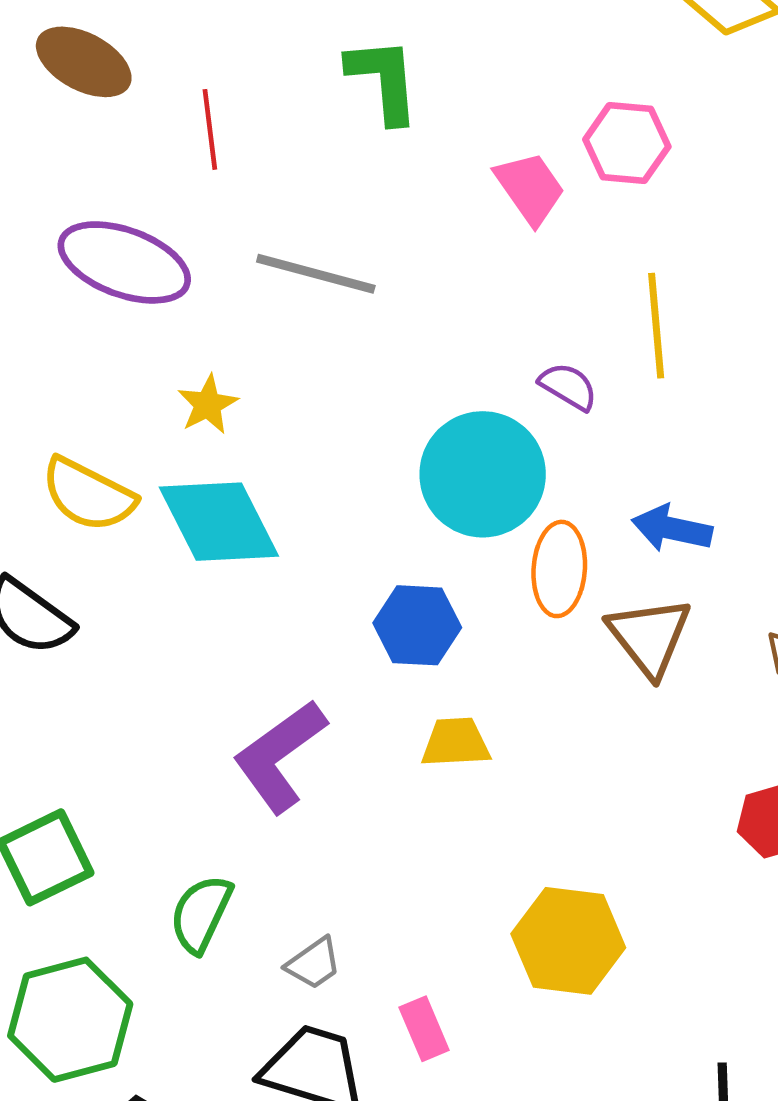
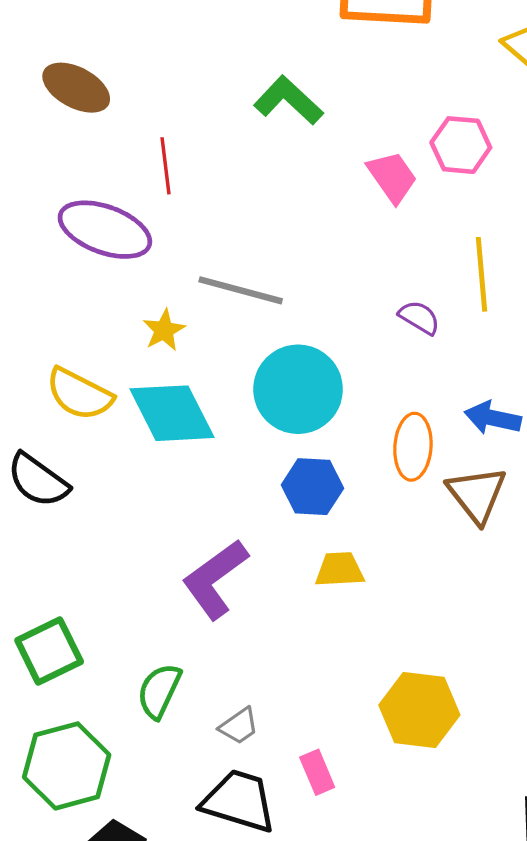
green L-shape: (383, 80) -> (288, 100), turned -42
red line: (210, 129) -> (166, 166), moved
gray line: (316, 274) -> (241, 290), moved
cyan circle: (483, 474) -> (298, 389), moved

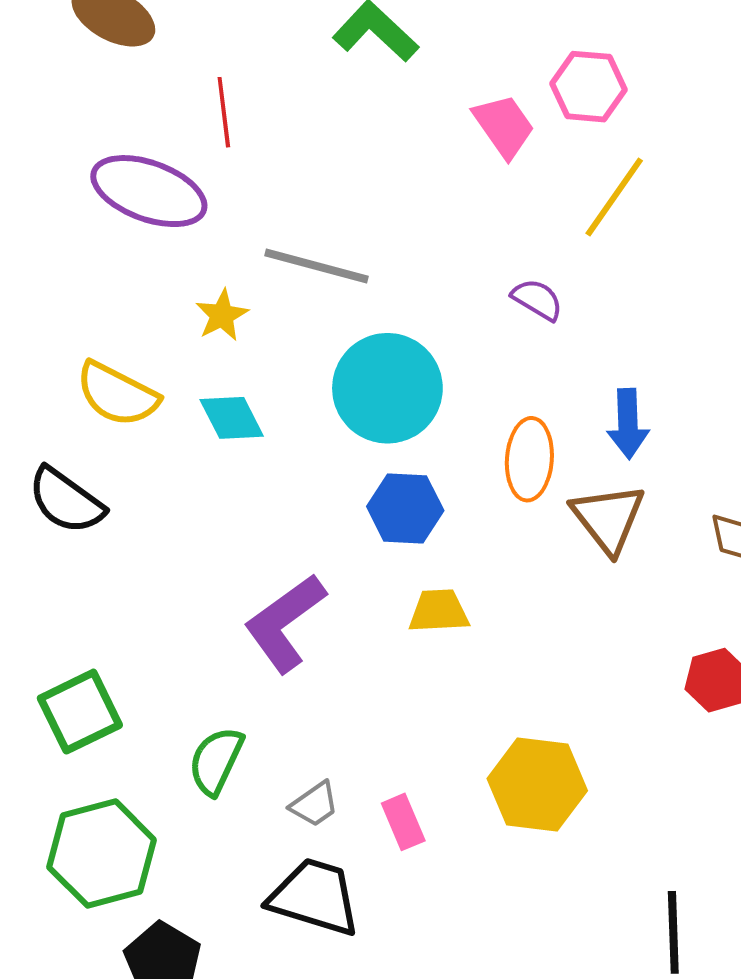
yellow line: (482, 274) -> (614, 197), moved, turned 40
cyan diamond: (172, 413) -> (232, 418), size x0.6
blue arrow: (493, 418) -> (628, 424), turned -104
pink rectangle: (317, 772) -> (403, 822), moved

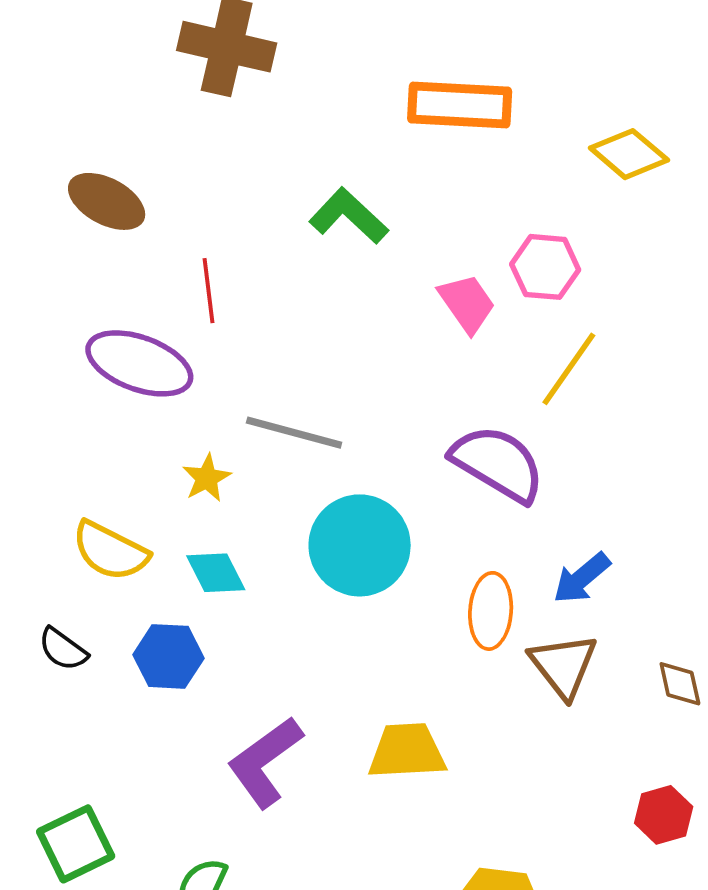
purple semicircle: (537, 300) -> (498, 464), size x2.0
blue arrow: (628, 424) -> (582, 578), turned 52
black semicircle: (66, 501) -> (63, 649), size x0.7
blue hexagon: (405, 509) -> (168, 656), moved
yellow trapezoid: (439, 611) -> (407, 751), size x1.4

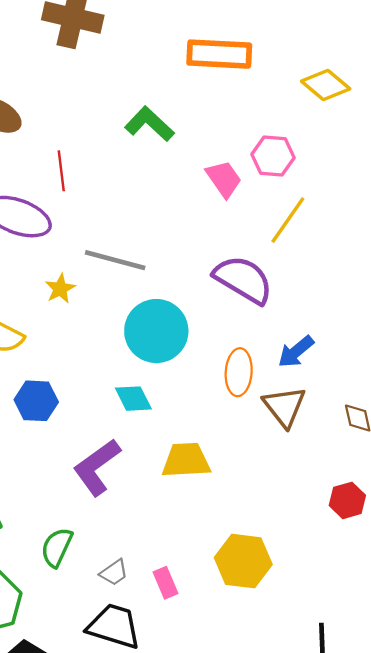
cyan diamond: (216, 573) -> (133, 399), moved

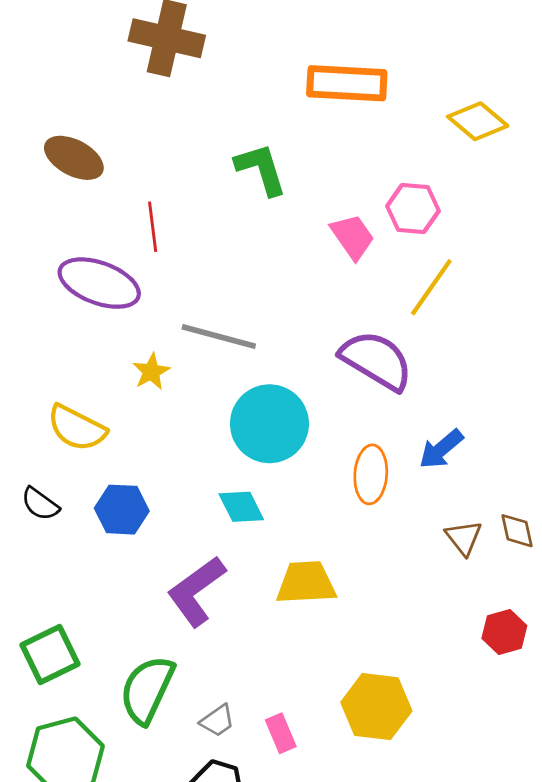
green L-shape: (149, 124) -> (261, 169), turned 30
brown triangle: (284, 407) -> (464, 538), moved, size x0.7
green semicircle: (57, 547) -> (147, 690), size x1.4

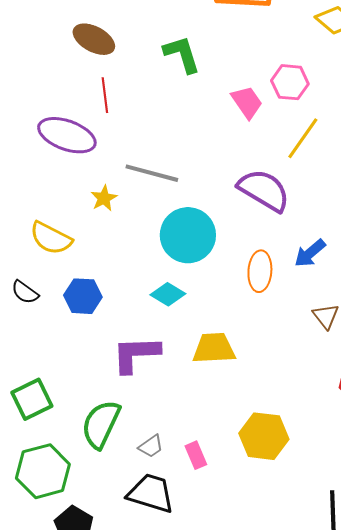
brown ellipse: (74, 158) -> (94, 39), moved
cyan diamond: (241, 507) -> (168, 294), turned -32
purple L-shape: (196, 591) -> (136, 354), turned 34

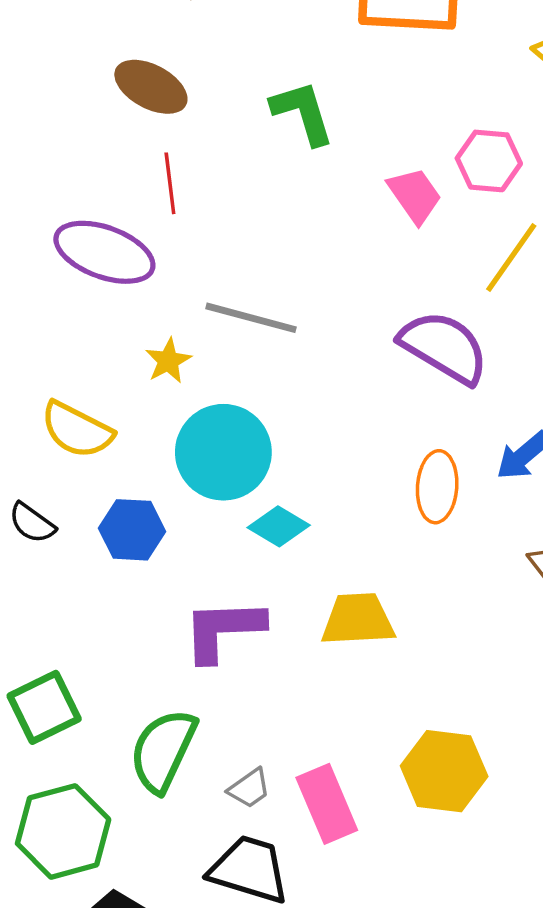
cyan circle: (188, 235) -> (223, 452), moved
pink rectangle: (196, 455) -> (327, 804), size x1.6

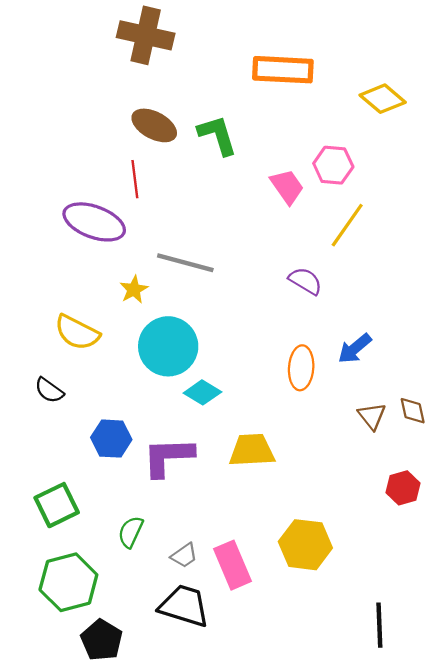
brown ellipse: (151, 87) -> (154, 125), moved
purple semicircle: (444, 347) -> (305, 281), size x0.6
blue hexagon: (132, 530) -> (111, 439), moved
green semicircle: (163, 750) -> (131, 532), size x0.6

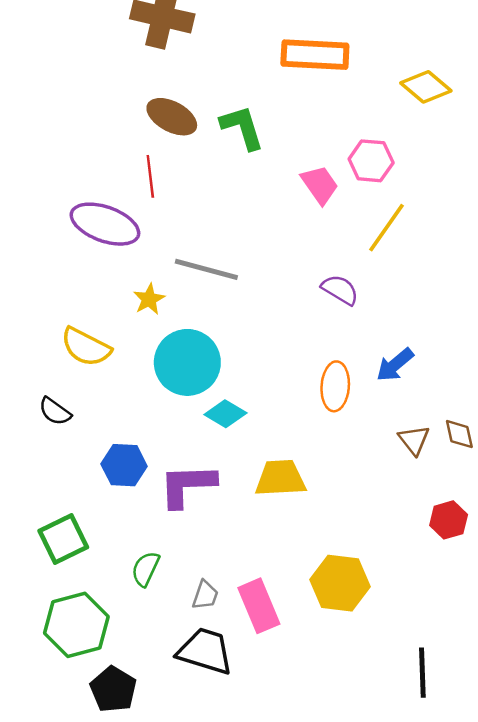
gray trapezoid: (184, 555) -> (205, 595), turned -36

